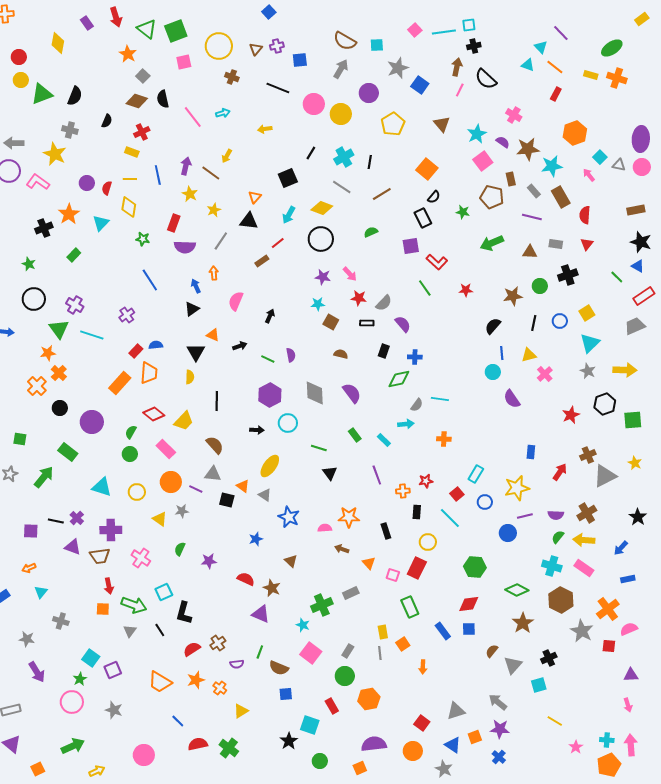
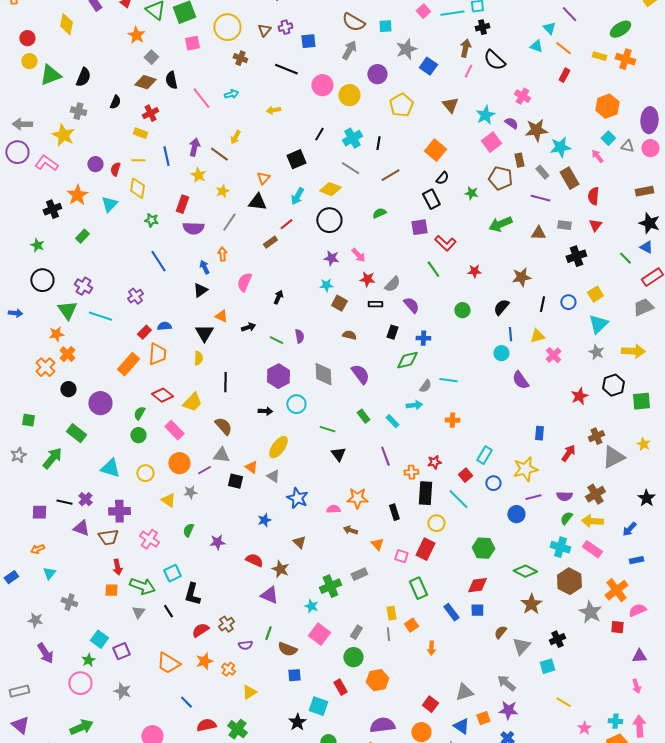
orange hexagon: (575, 133) -> (607, 106), moved
green circle: (540, 286) -> (462, 310), moved
purple line: (196, 489) -> (204, 470), turned -56
black rectangle: (417, 512) -> (425, 493), size x1.6

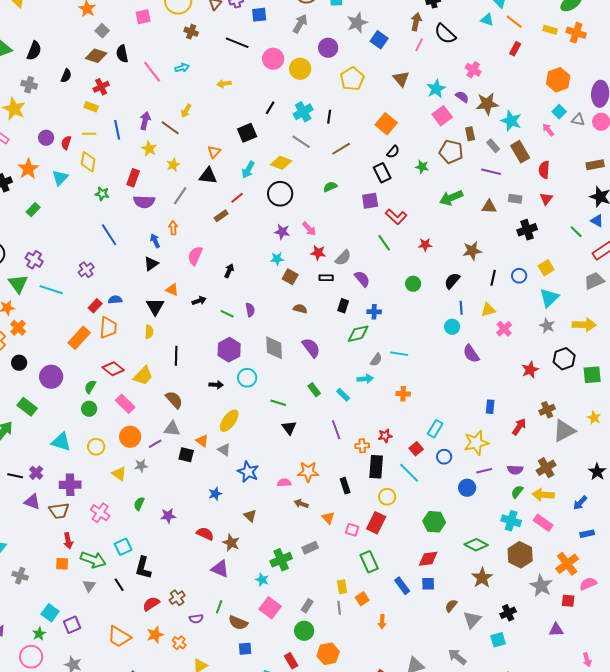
cyan star: (560, 147) -> (511, 121), turned 30
purple triangle: (639, 656) -> (556, 630), moved

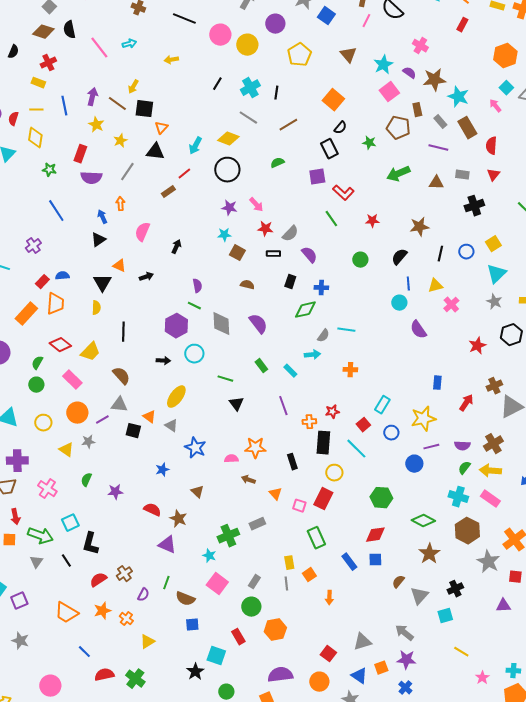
black square: (247, 133) -> (144, 109), moved, turned 30
green line: (227, 314) -> (194, 306), moved
purple semicircle: (196, 619) -> (143, 595), turned -56

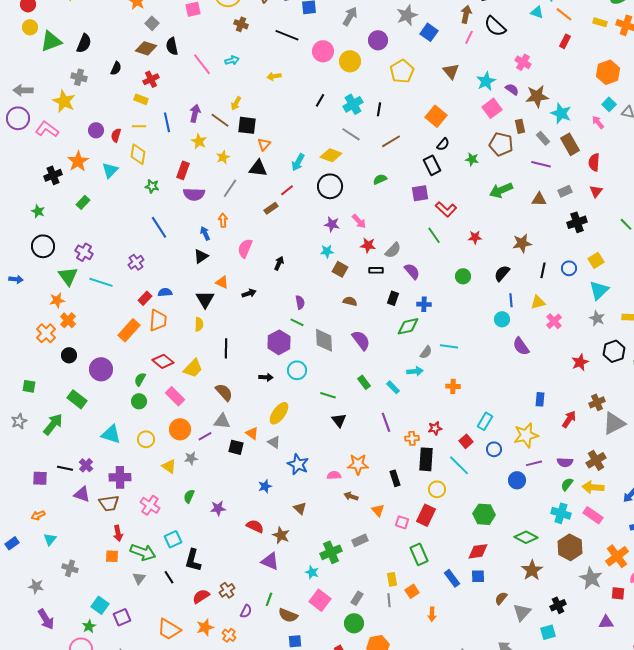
gray rectangle: (462, 175) -> (565, 191), turned -32

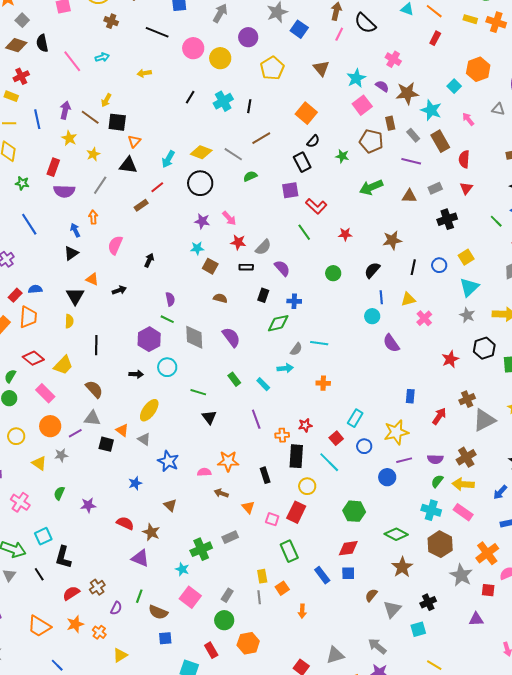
cyan square: (609, 104) -> (454, 86), moved
gray line: (351, 134) -> (233, 154), moved

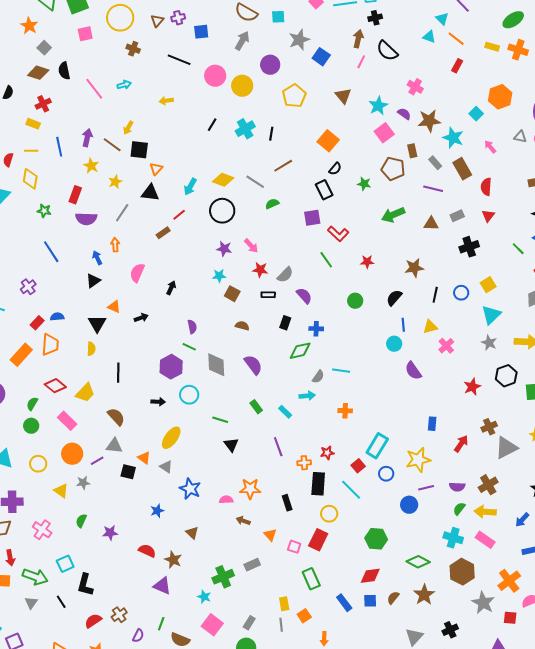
cyan rectangle: (355, 418) -> (377, 446), size x1.4
brown semicircle: (371, 595) -> (393, 598), moved

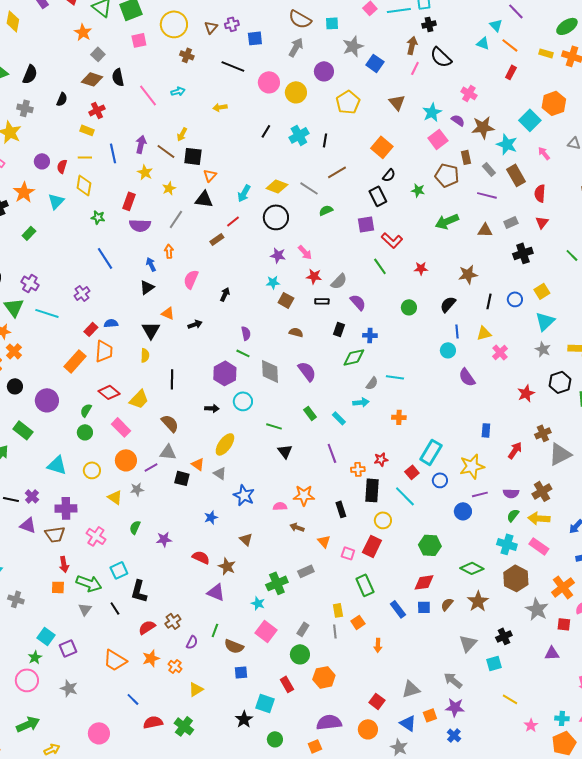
cyan square: (476, 114) -> (530, 120), size x1.5

